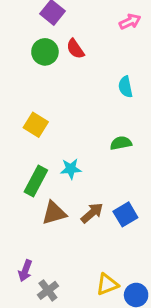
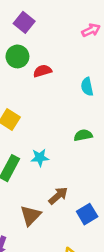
red semicircle: (75, 49) -> (42, 71), moved, turned 108
brown triangle: (54, 213) -> (31, 215), moved, turned -30
blue square: (125, 214) -> (87, 214), moved

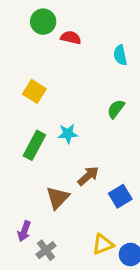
red semicircle: (42, 71) -> (71, 38), turned 30
green semicircle: (83, 135) -> (116, 109), turned -42

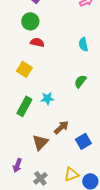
red semicircle: (71, 38) -> (37, 42), moved
gray cross: (46, 250) -> (40, 178), moved

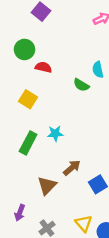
green circle: (30, 21) -> (24, 49), moved
green semicircle: (80, 81) -> (81, 85), moved, turned -96
yellow triangle: (71, 174) -> (84, 223), turned -49

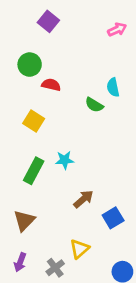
brown triangle: (47, 186) -> (24, 221), moved
purple arrow: (20, 213) -> (20, 262), moved
yellow triangle: (84, 223) -> (79, 249), moved, turned 30

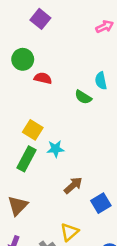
yellow square: (34, 121) -> (33, 130), moved

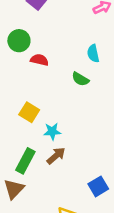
cyan semicircle: (101, 81) -> (93, 53), moved
green rectangle: (26, 159) -> (25, 161), moved
brown arrow: (73, 185) -> (56, 156), moved

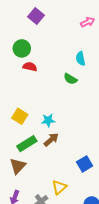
red semicircle: (39, 60) -> (30, 67), moved
yellow square: (29, 112) -> (20, 116), moved
green rectangle: (25, 161) -> (27, 144), turned 30

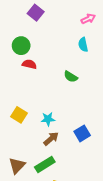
cyan semicircle: (81, 59) -> (83, 45), moved
green rectangle: (27, 144) -> (45, 164), moved
blue square: (85, 164) -> (82, 133), moved

